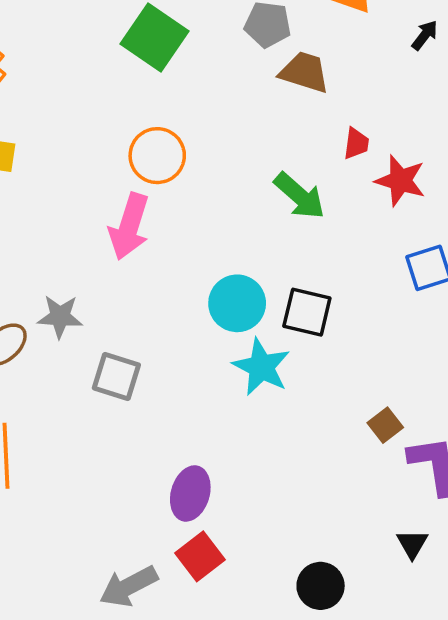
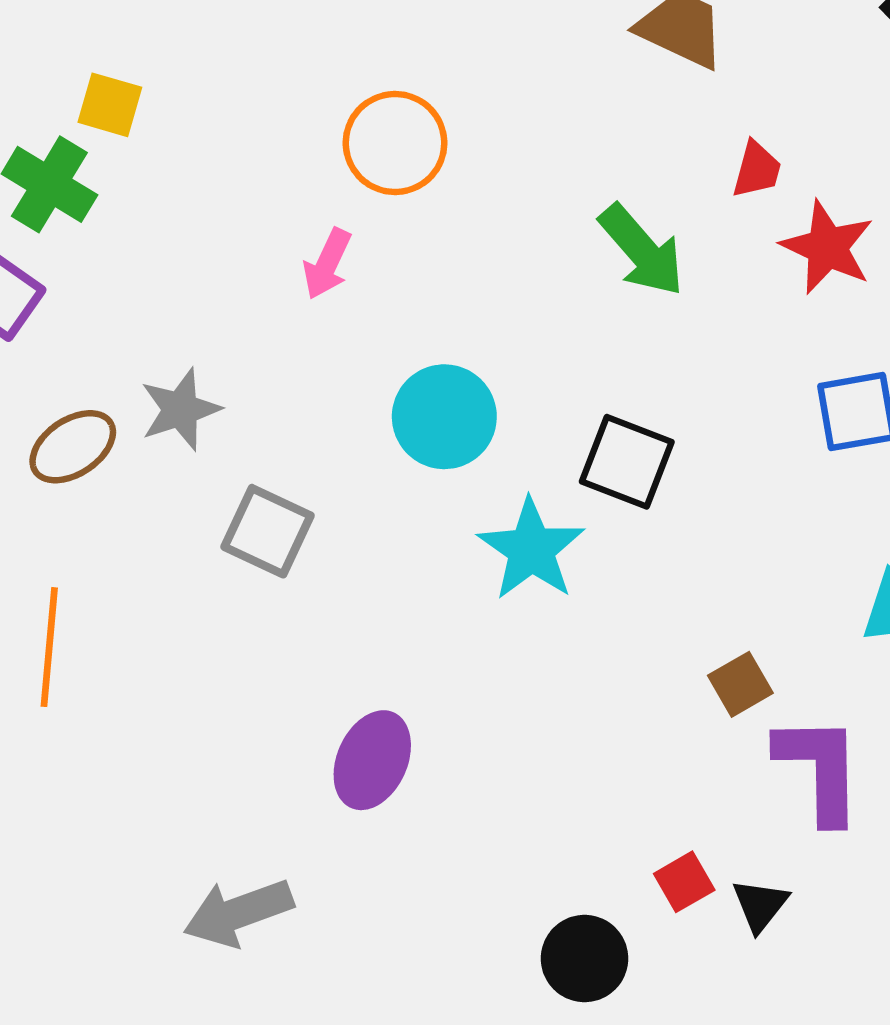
pink arrow: (129, 226) -> (327, 264), size x0.6
cyan circle: (237, 303) -> (444, 417), moved
gray star: (60, 317) -> (180, 409), turned -30
red square: (200, 556) -> (684, 882), moved, size x0.7

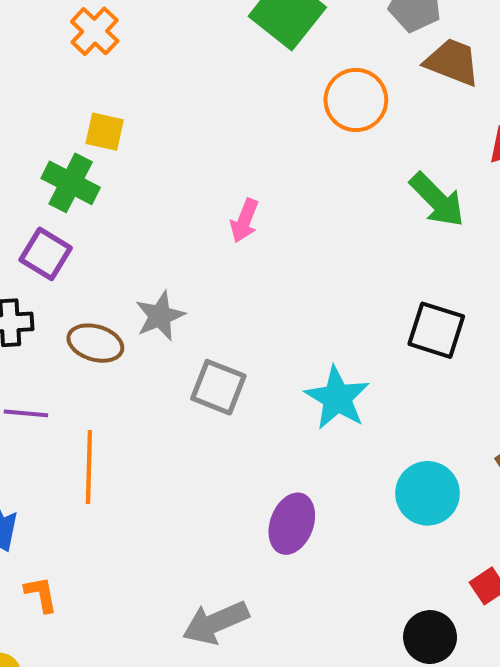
orange circle: (395, 143) -> (356, 100), moved
cyan circle: (444, 417) -> (428, 493), moved
brown ellipse: (73, 447) -> (95, 343), turned 54
cyan star: (531, 549) -> (337, 398), moved

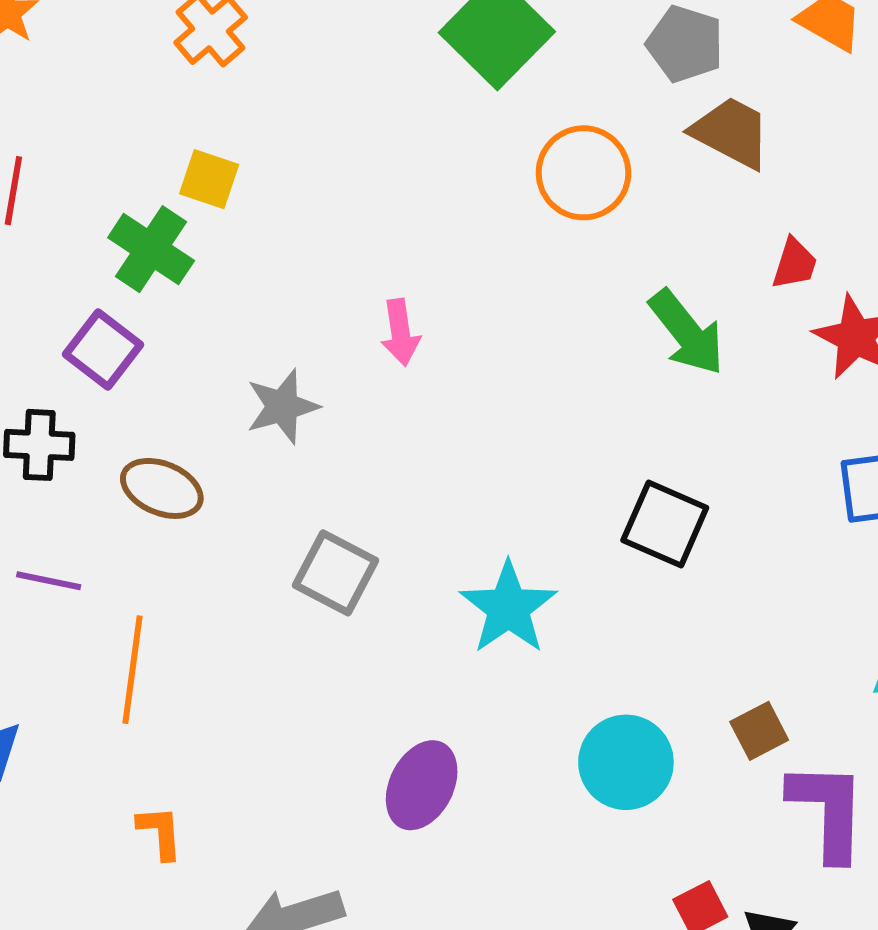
pink arrow: (244, 221) -> (400, 332), turned -36
gray star: (160, 316) -> (282, 406), moved
orange L-shape: (41, 594) -> (160, 832), moved

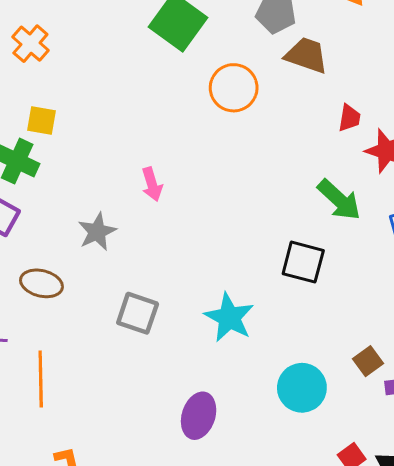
green arrow: (687, 332) -> (339, 200), moved

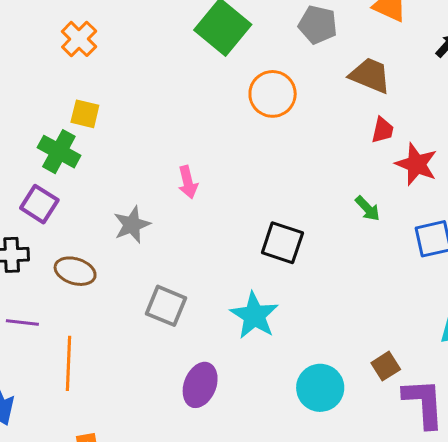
brown trapezoid: (306, 55) -> (370, 75), moved
green arrow: (339, 200) -> (368, 208), size x0.6
black square: (303, 262) -> (282, 243), moved
purple ellipse: (199, 416) -> (200, 385), moved

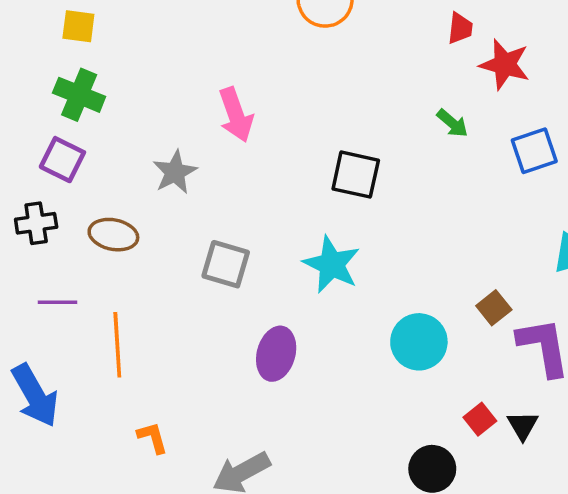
yellow square: (85, 114) -> (78, 26), moved
pink arrow: (188, 182) -> (236, 115), size x1.4

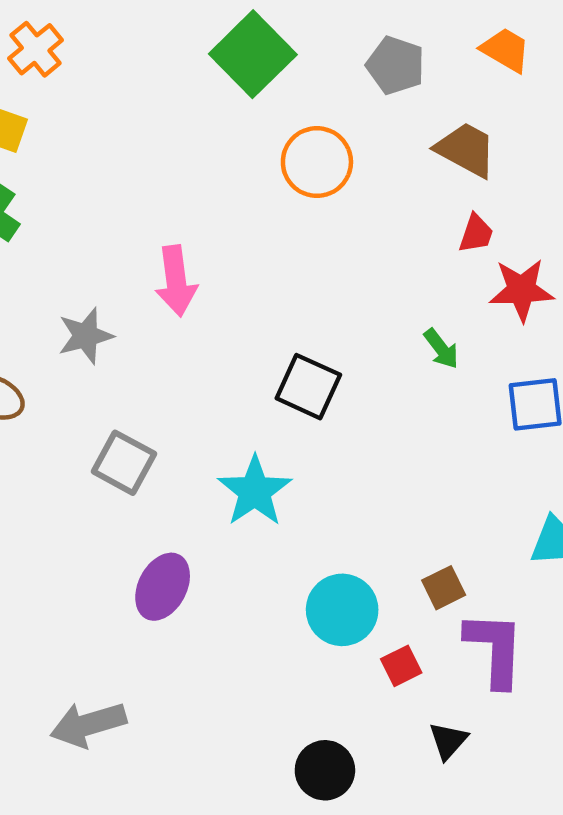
red star: (505, 64) -> (521, 290), turned -30
red square: (480, 419) -> (401, 666), moved

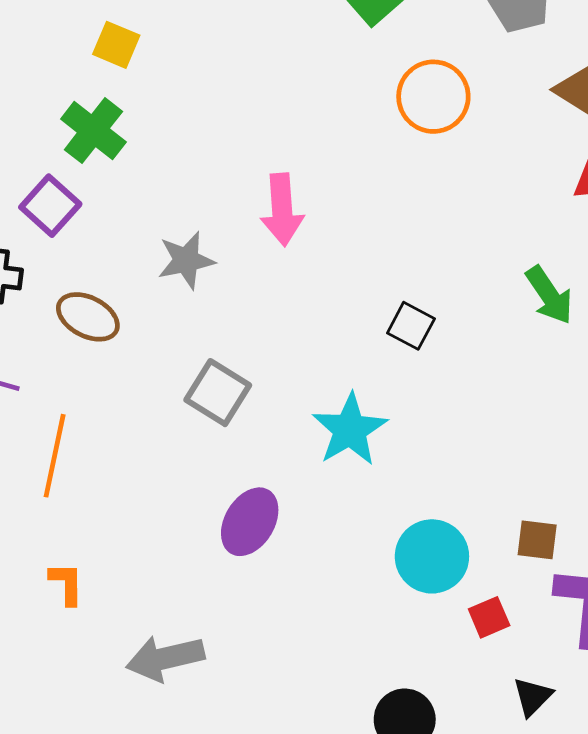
green arrow: (441, 349) -> (549, 295), size x1.4
black square: (308, 387) -> (411, 326), size x0.7
brown square: (444, 588) -> (537, 540), turned 30

